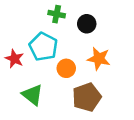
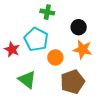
black circle: (87, 24) -> (79, 27), moved

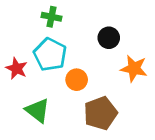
green cross: (47, 12) -> (51, 17), moved
orange star: (83, 49) -> (134, 68), moved

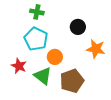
red star: (17, 68) -> (19, 66), moved
green triangle: (37, 110) -> (43, 76), moved

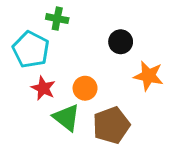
cyan pentagon: (36, 39) -> (31, 50), moved
red star: (19, 66) -> (43, 88), moved

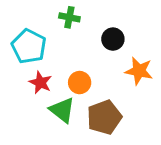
green cross: (57, 19) -> (69, 17), moved

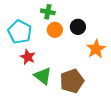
orange star: (139, 71) -> (96, 49), turned 30
orange circle: (80, 83) -> (55, 30), moved

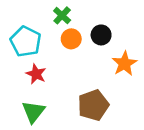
green cross: (48, 12) -> (62, 15), turned 32
green triangle: (43, 76) -> (33, 112), moved, turned 30

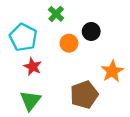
orange circle: (71, 39) -> (69, 43), moved
orange star: (125, 64) -> (112, 71), moved

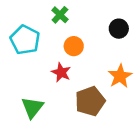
black circle: (91, 31) -> (119, 29), moved
red star: (33, 67) -> (61, 72), moved

